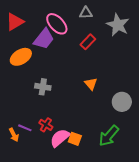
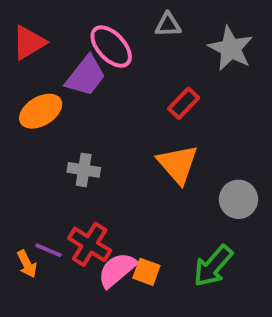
red rectangle: (88, 42) -> (184, 103), moved
orange triangle: (91, 84) -> (178, 164), size x1.6
red cross: (46, 125) -> (90, 244), size x1.5

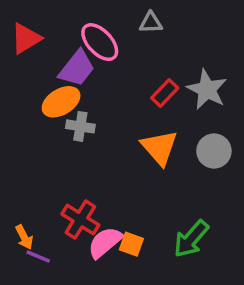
gray star: (231, 48) -> (207, 89), moved
orange ellipse: (41, 111) -> (61, 102), moved
gray cross: (84, 170) -> (80, 126), moved
gray circle: (239, 199) -> (214, 151), moved
purple line: (48, 250) -> (38, 256), moved

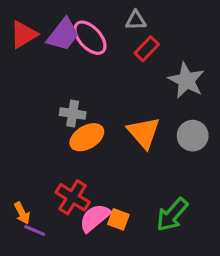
purple trapezoid: (77, 68) -> (63, 35), moved
red rectangle: (165, 93) -> (147, 49), moved
orange ellipse: (61, 102) -> (87, 137), moved

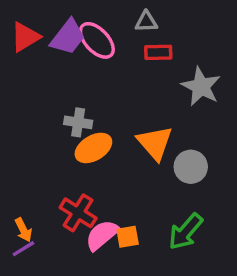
red rectangle: (147, 49) -> (158, 52), turned 45
gray circle: (193, 136) -> (191, 167), moved
orange square: (118, 219) -> (128, 237), turned -30
purple line: (35, 230) -> (23, 249), moved, turned -55

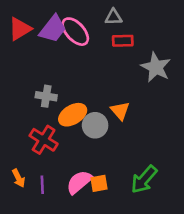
gray cross: (78, 122) -> (46, 96), moved
orange triangle: (155, 143) -> (120, 111), size x0.7
gray circle: (191, 167) -> (95, 125), moved
red cross: (78, 213) -> (44, 140), moved
purple line: (23, 249) -> (42, 185), moved, turned -60

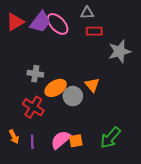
gray star: (156, 67) -> (120, 51), turned 30

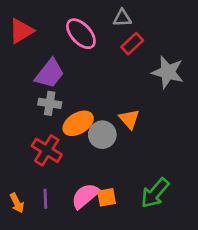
purple trapezoid: (40, 22) -> (50, 74), moved
red rectangle: (94, 31) -> (132, 44), turned -42
gray star: (120, 51) -> (168, 72), turned 30
orange arrow: (14, 137) -> (17, 203), moved

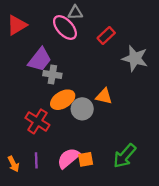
gray triangle: (122, 18) -> (75, 13), moved
gray cross: (50, 103) -> (52, 74), moved
orange triangle: (129, 119) -> (104, 96), turned -36

